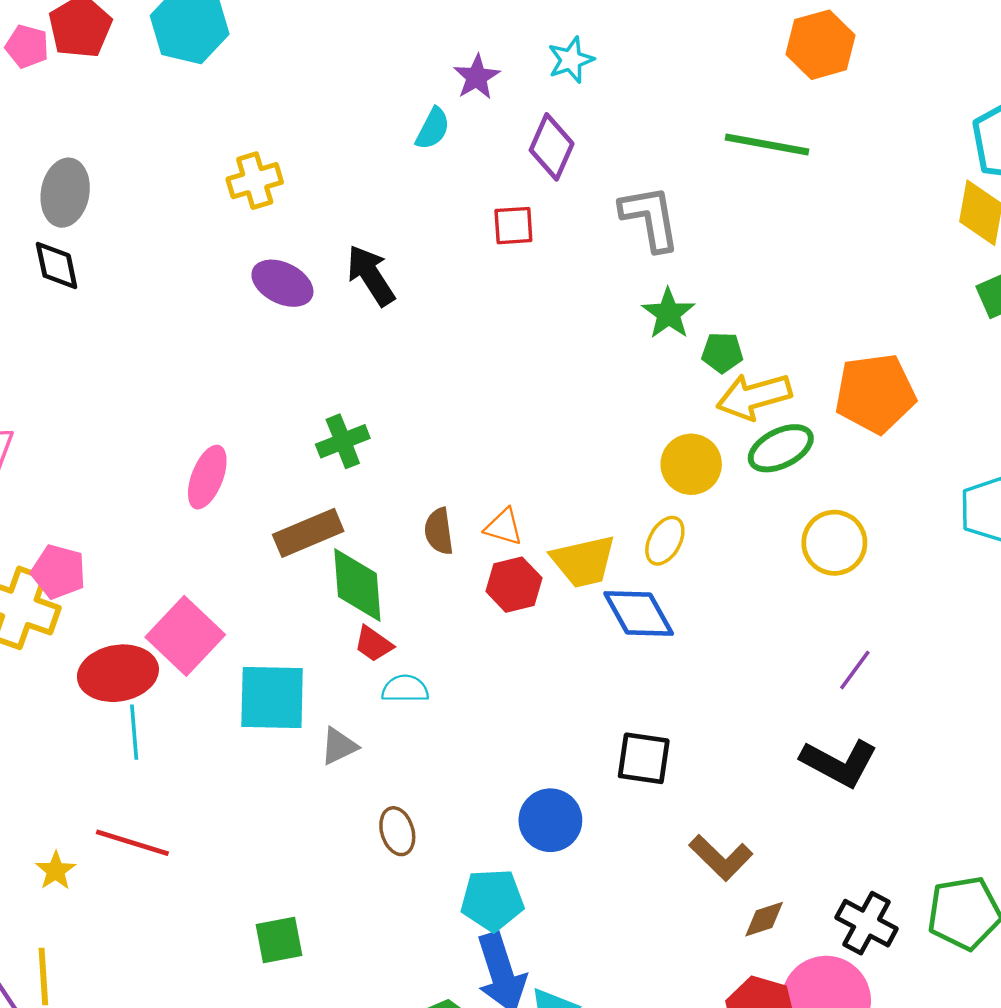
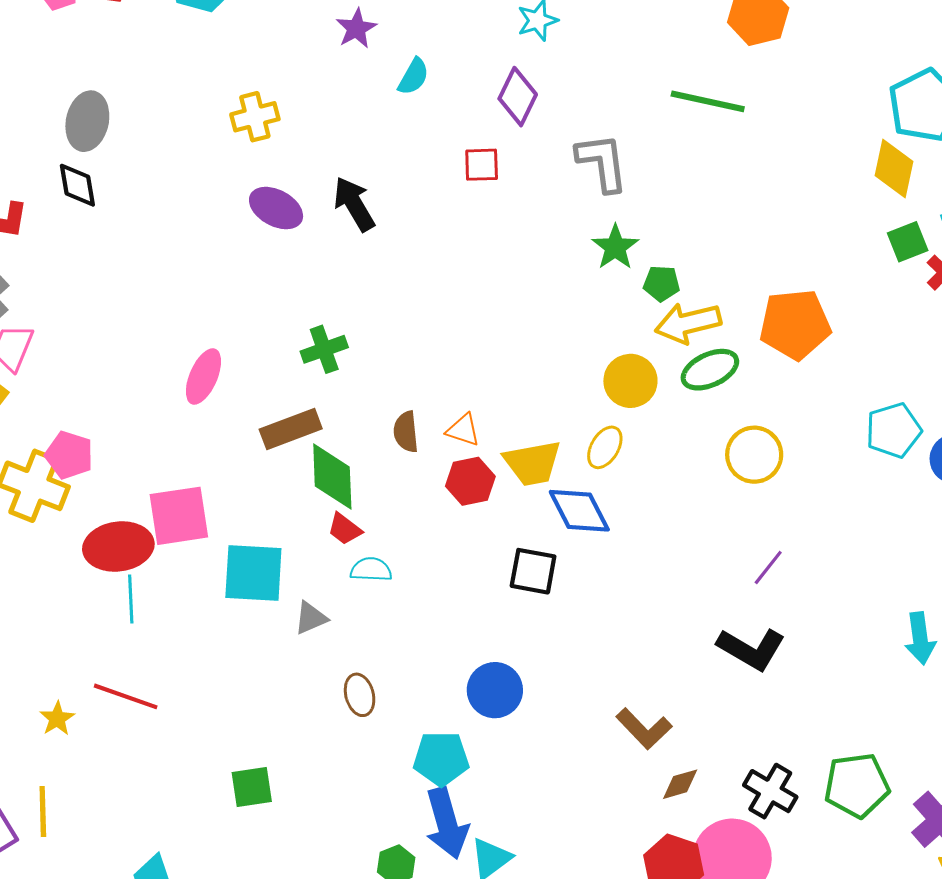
purple star: (477, 77) -> (356, 28), moved
pink square: (185, 636) -> (179, 516), turned 36
black square: (644, 758) -> (533, 571), moved

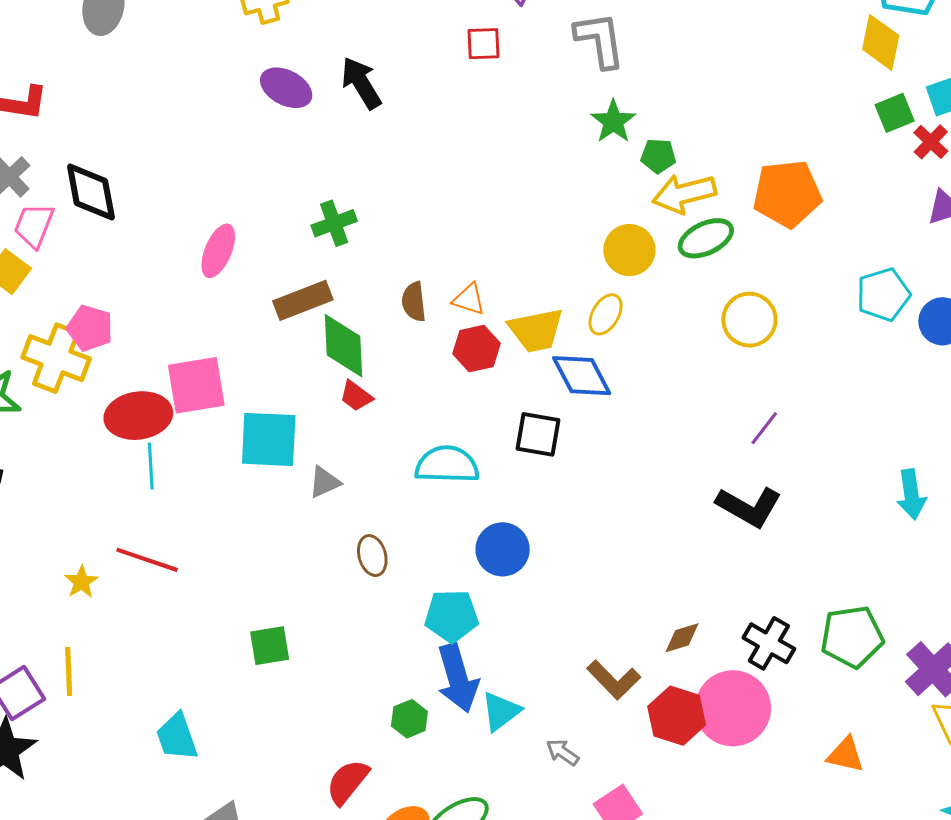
black diamond: (77, 185) -> (91, 192), moved, size x1.4
cyan semicircle: (371, 570) -> (447, 465), moved, size x1.6
brown L-shape: (644, 729) -> (614, 680), moved

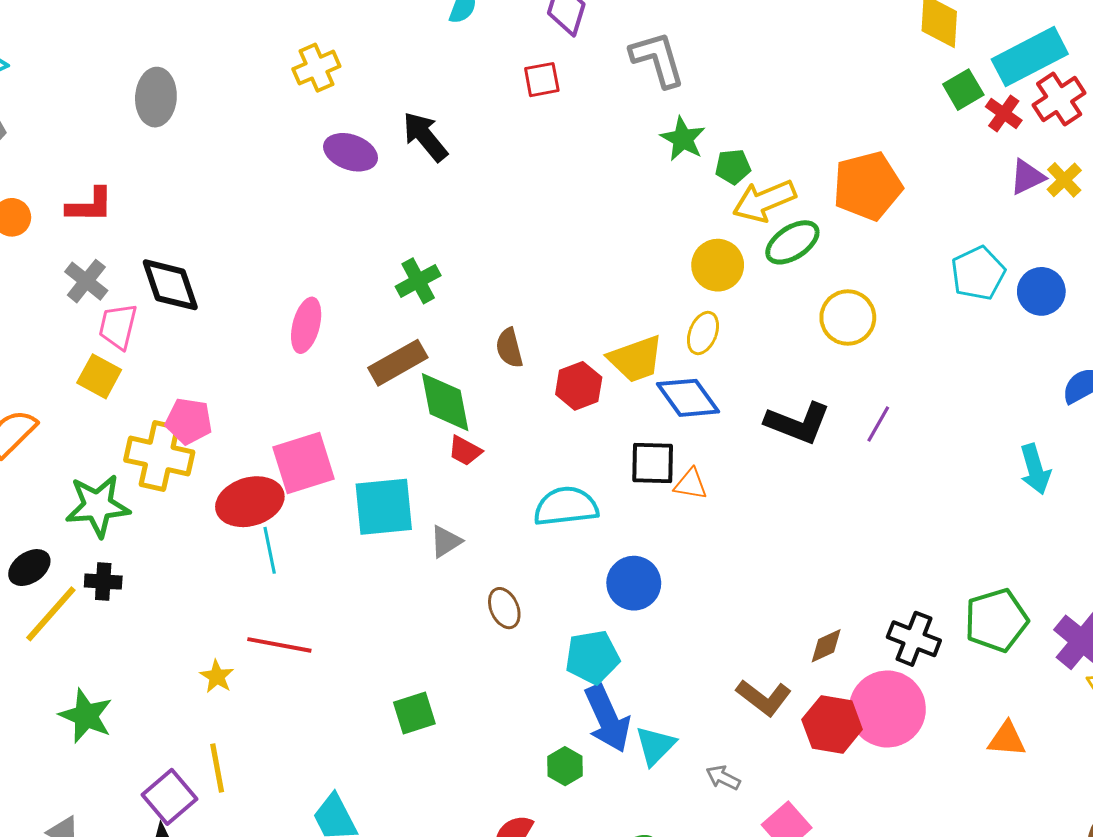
orange triangle: (469, 299) -> (691, 484), moved
black L-shape: (749, 507) -> (798, 423), moved

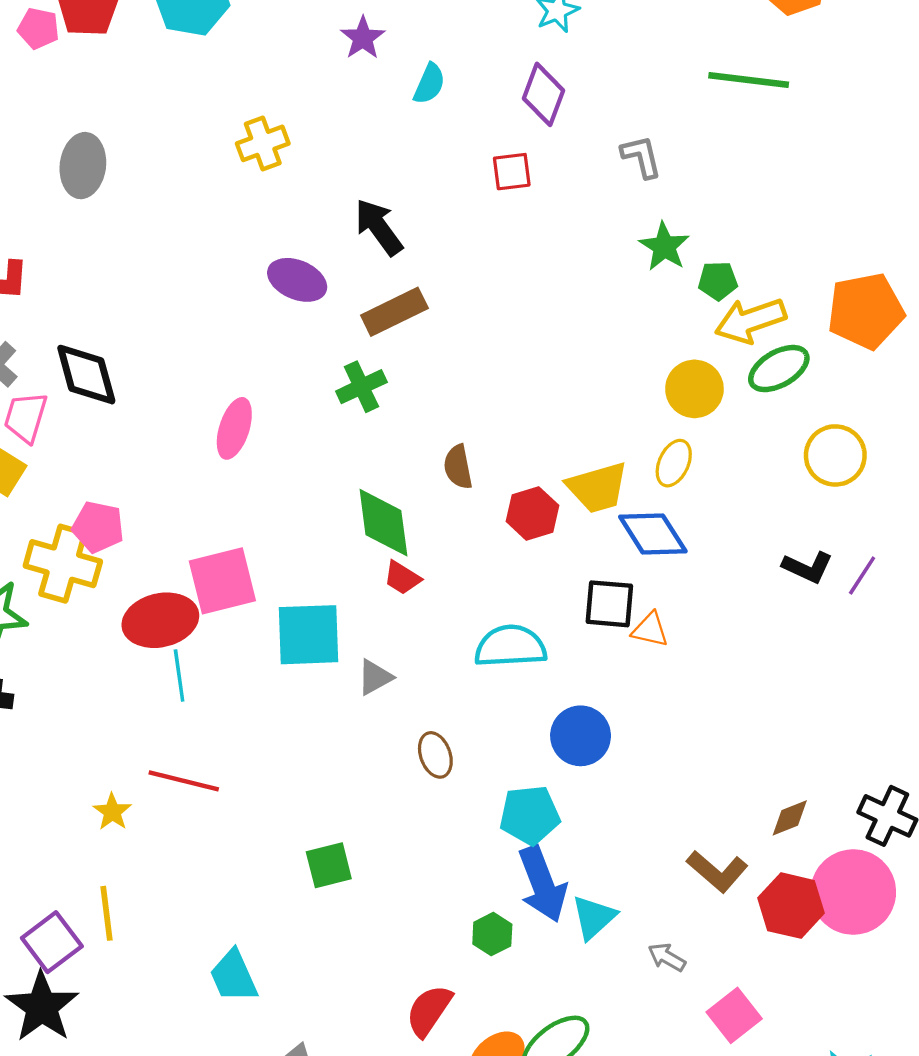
gray L-shape: (658, 59) -> (641, 157), size x0.7
purple ellipse: (351, 152) -> (297, 280), moved
brown rectangle: (398, 363) -> (394, 312), moved
black L-shape: (798, 423) -> (808, 567), moved, size x0.7

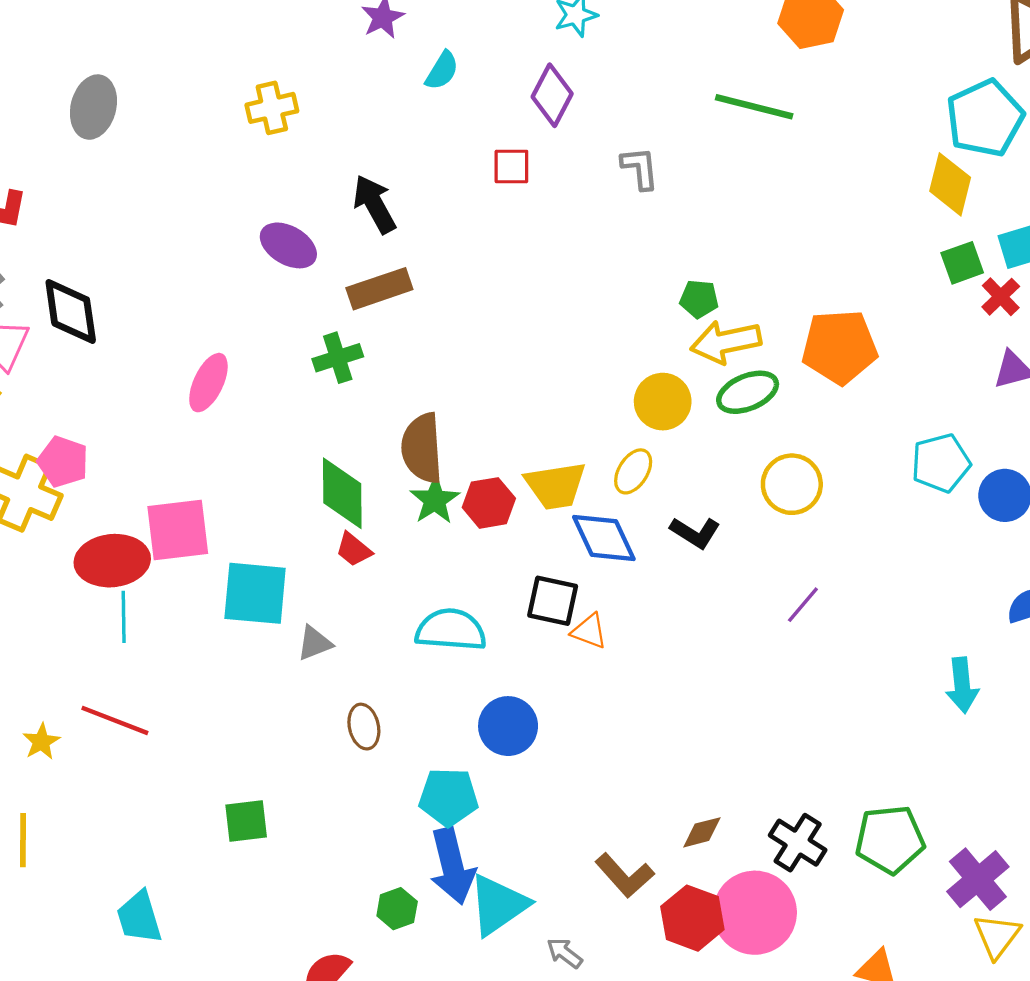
green star: (664, 247) -> (435, 500), moved
brown semicircle: (458, 467) -> (422, 448), size x1.6
black L-shape: (808, 567) -> (695, 533), moved
cyan triangle: (594, 917) -> (498, 905), size x1.4

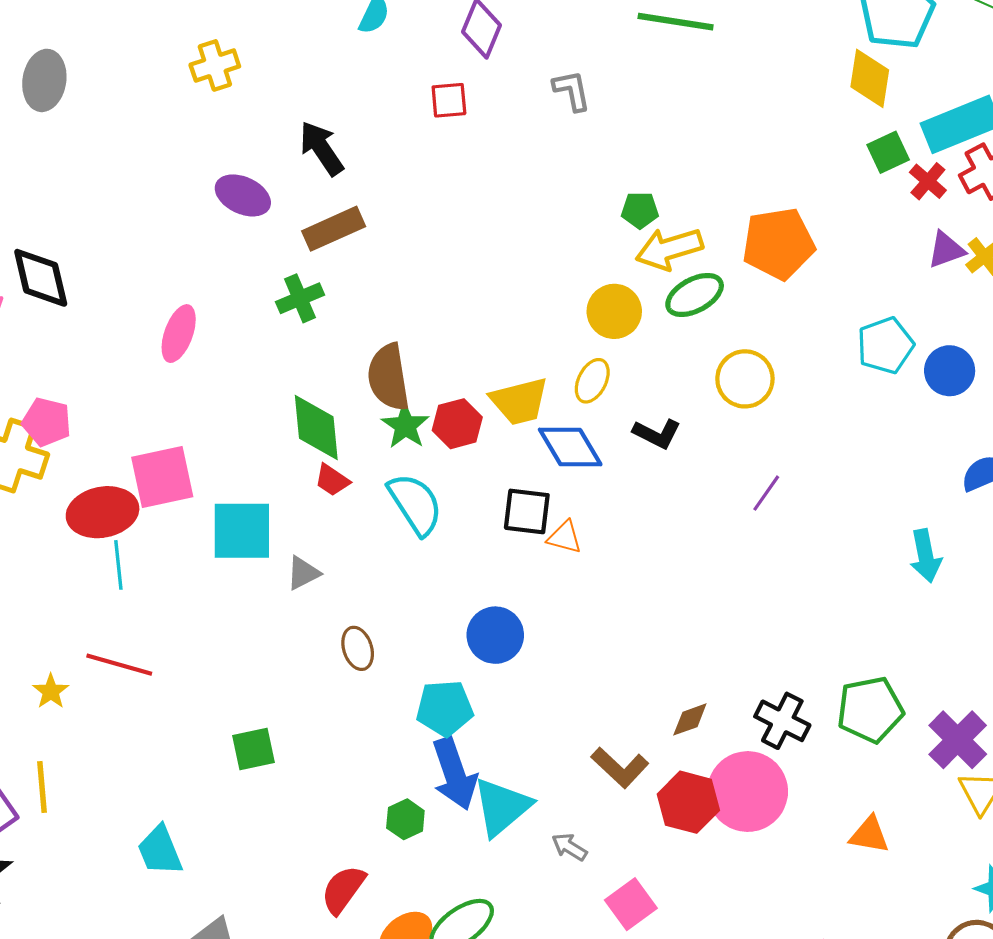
cyan semicircle: (451, 630) -> (415, 504), moved, turned 58

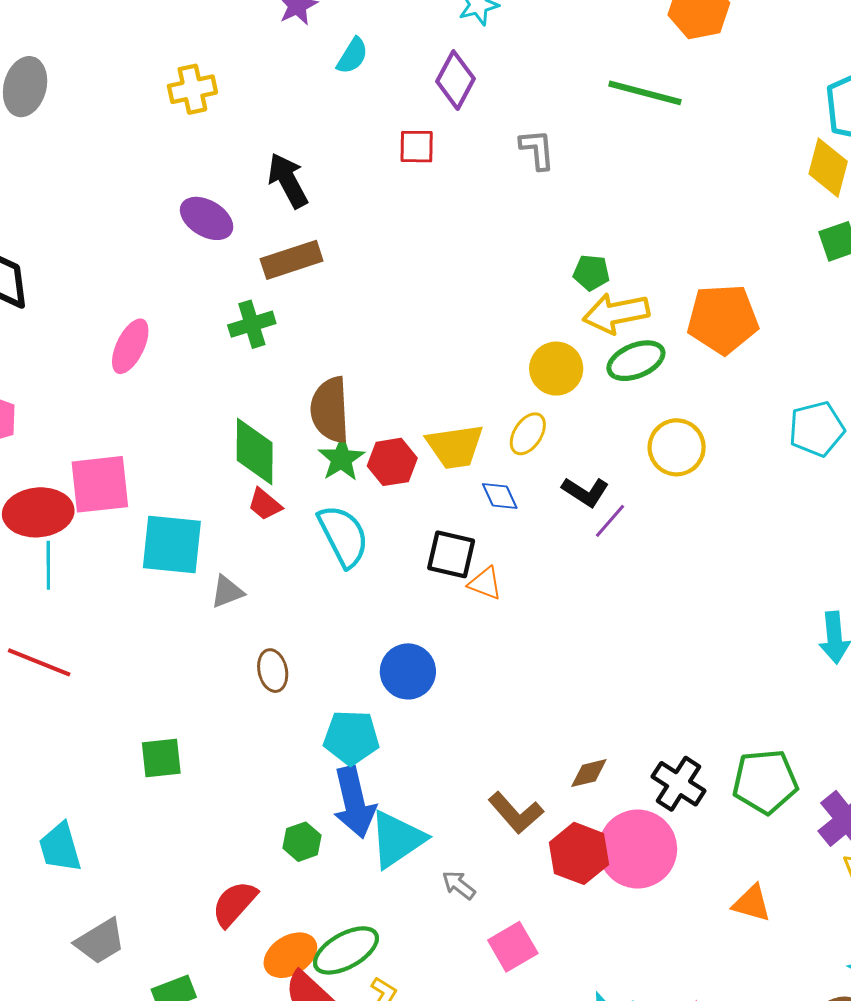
blue diamond: (570, 447) -> (500, 496), size x0.6
purple line: (766, 493) -> (610, 521), moved

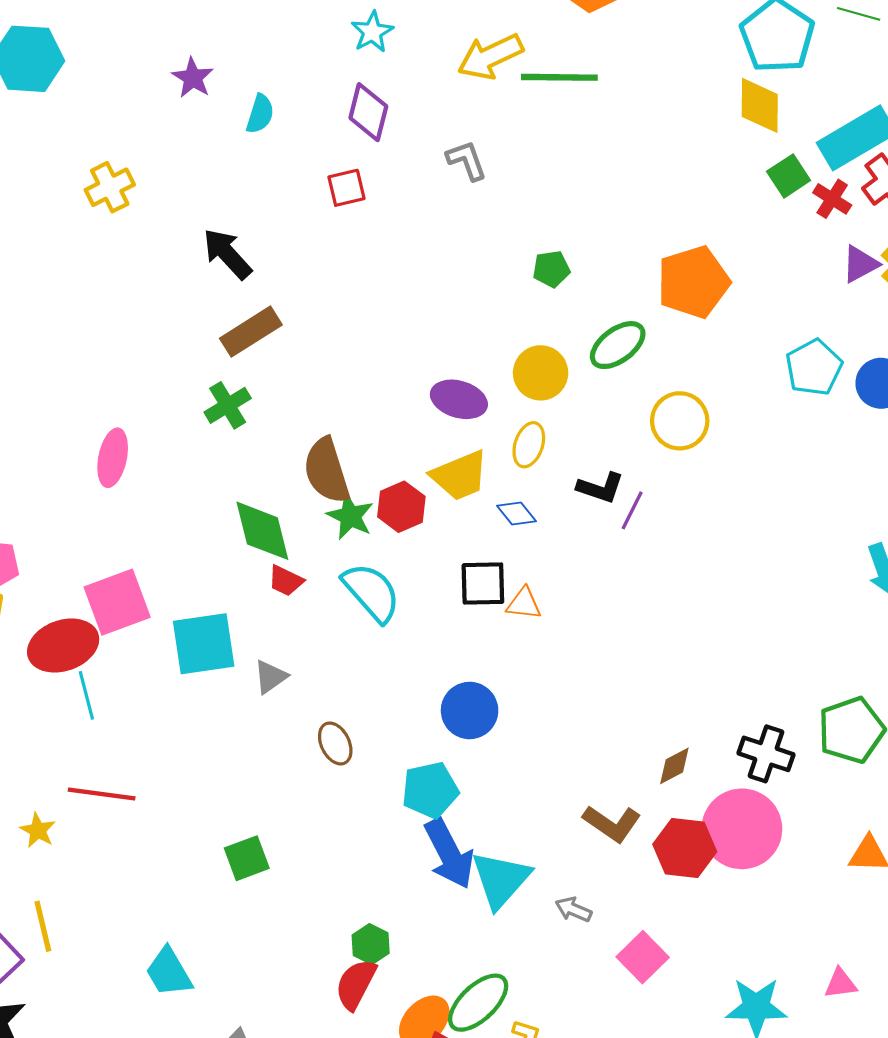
purple ellipse: (207, 218) -> (459, 399), moved
yellow arrow: (616, 313) -> (490, 56), moved
green hexagon: (302, 842) -> (371, 944), moved

